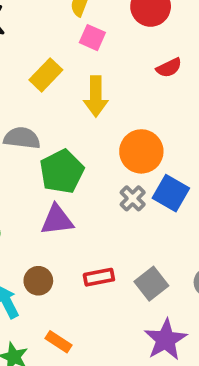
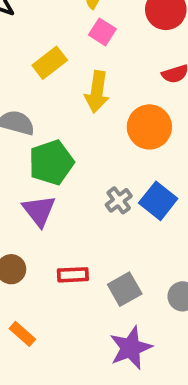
orange circle: (141, 151) -> (149, 127), moved
purple triangle: (57, 220) -> (39, 211), turned 51

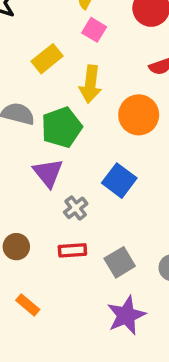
green pentagon: (51, 162) -> (62, 127), moved
gray cross: (119, 200) -> (76, 208), moved
blue square: (158, 201) -> (119, 181), moved
purple triangle: (39, 211) -> (48, 173), moved

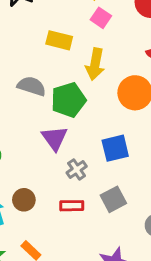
yellow rectangle: (47, 59) -> (59, 40), turned 50
blue square: (119, 181) -> (115, 148), turned 36
gray square: (120, 262) -> (113, 199), moved

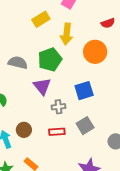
yellow rectangle: (59, 40) -> (41, 19), turned -42
gray semicircle: (32, 86) -> (18, 63), moved
gray cross: (77, 170) -> (59, 107), turned 32

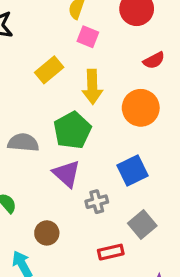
brown circle: (24, 130) -> (47, 233), moved
red rectangle: (57, 132) -> (111, 252), moved

